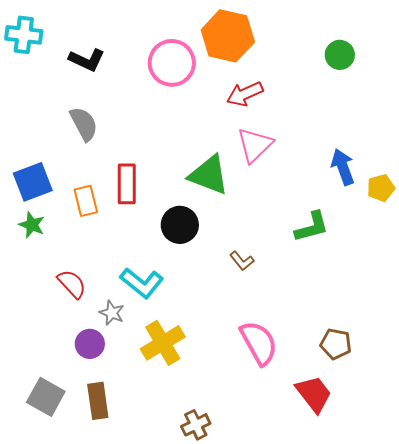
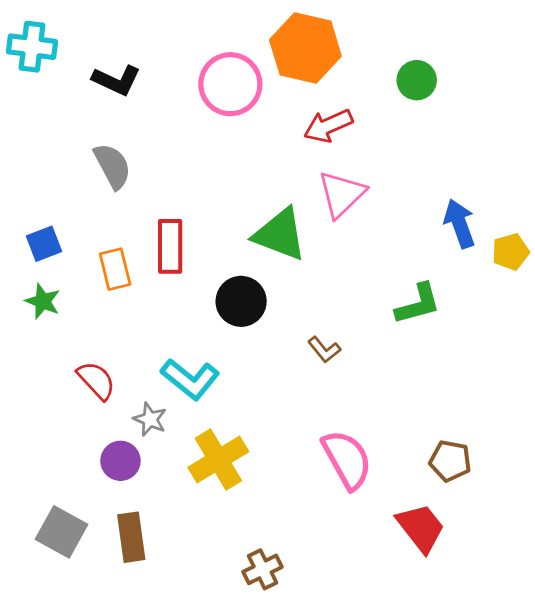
green circle: (340, 55) -> (417, 80), moved
blue square: (33, 182) -> (44, 244), size x0.7

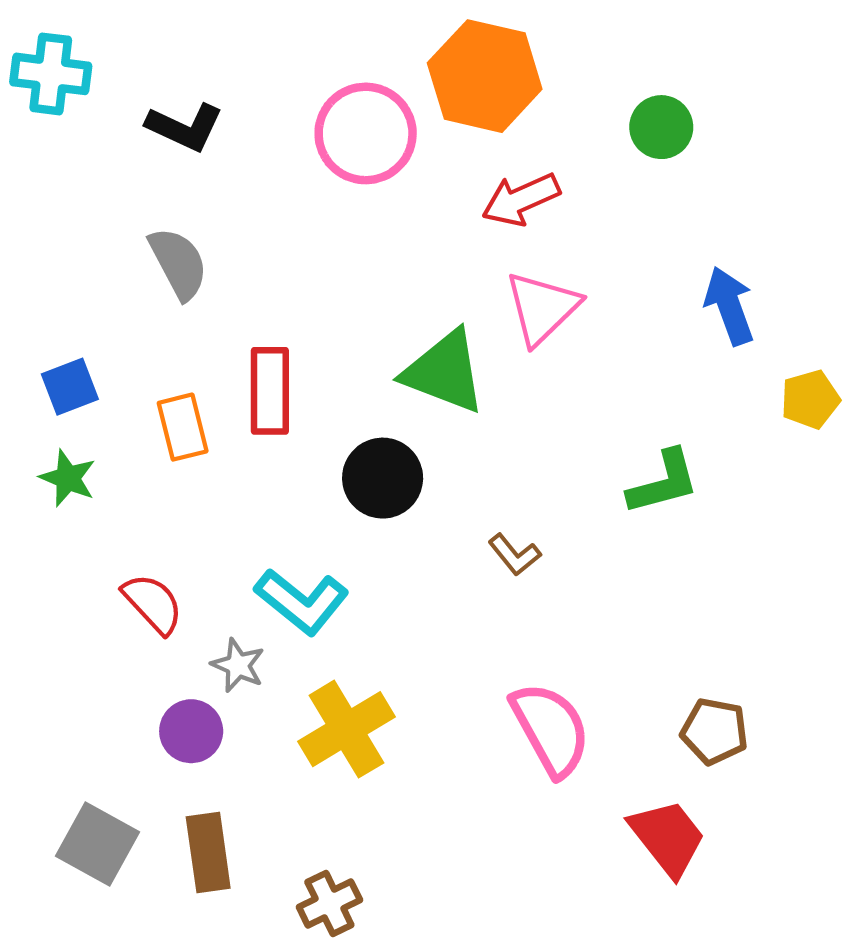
blue arrow: (460, 224) -> (729, 306), moved
brown cross: (263, 569) -> (329, 904), moved

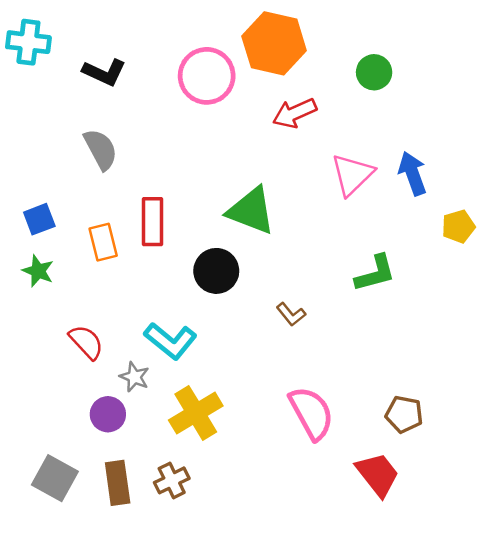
pink triangle: (542, 308) -> (352, 175), moved
brown cross: (329, 904) -> (172, 480), moved

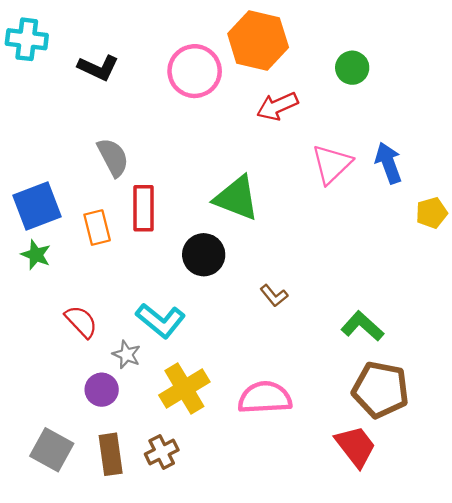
gray semicircle: (101, 149) -> (113, 157), moved
blue square: (39, 219) -> (37, 206), size x1.6
green L-shape: (375, 273) -> (362, 326), moved, turned -123
pink semicircle: (311, 413) -> (265, 398), moved, turned -64
brown pentagon: (404, 414) -> (381, 390), size x1.6

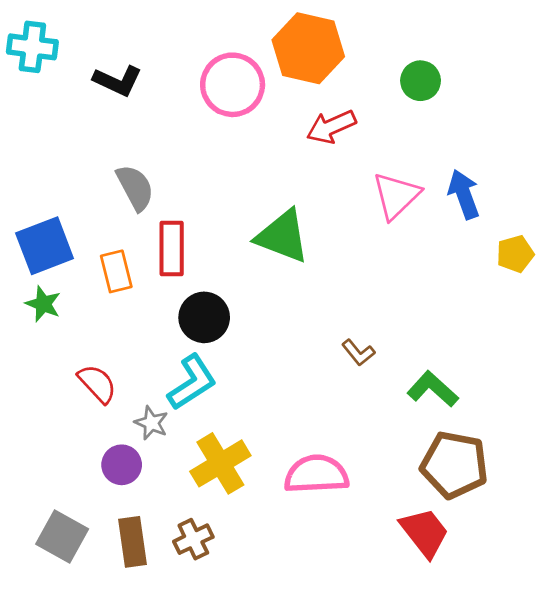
black circle: (204, 255) -> (204, 317), moved
brown L-shape: (274, 296) -> (358, 353), moved
cyan L-shape: (161, 320) -> (192, 382), turned -72

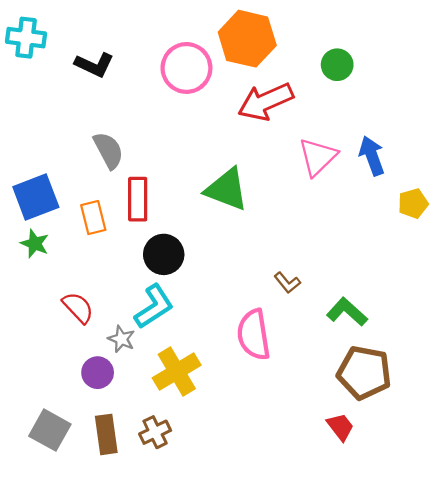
red arrow: (331, 127) -> (266, 102), size x1.4
pink semicircle: (316, 474) -> (254, 335), moved, turned -96
red trapezoid: (425, 532) -> (340, 427), size x0.7

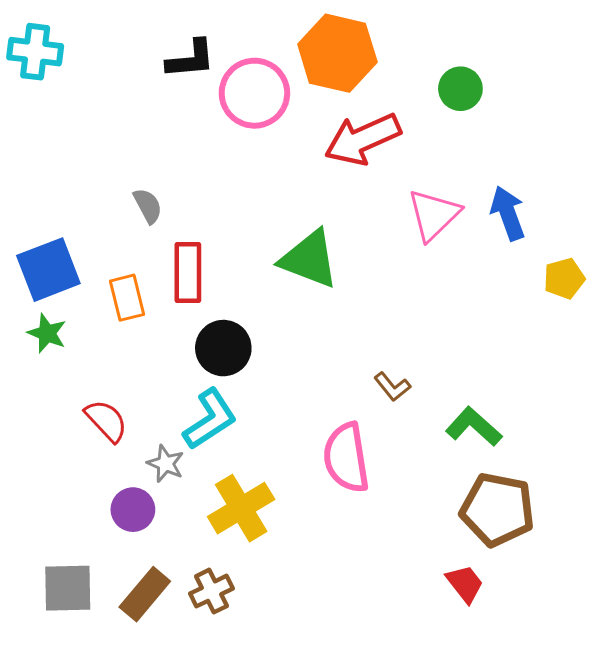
black L-shape: (94, 65) -> (191, 59), moved, turned -30
gray semicircle: (108, 150) -> (148, 206), size x0.7
gray square: (50, 430) -> (68, 588), turned -30
brown rectangle: (106, 434) -> (145, 594), turned 48

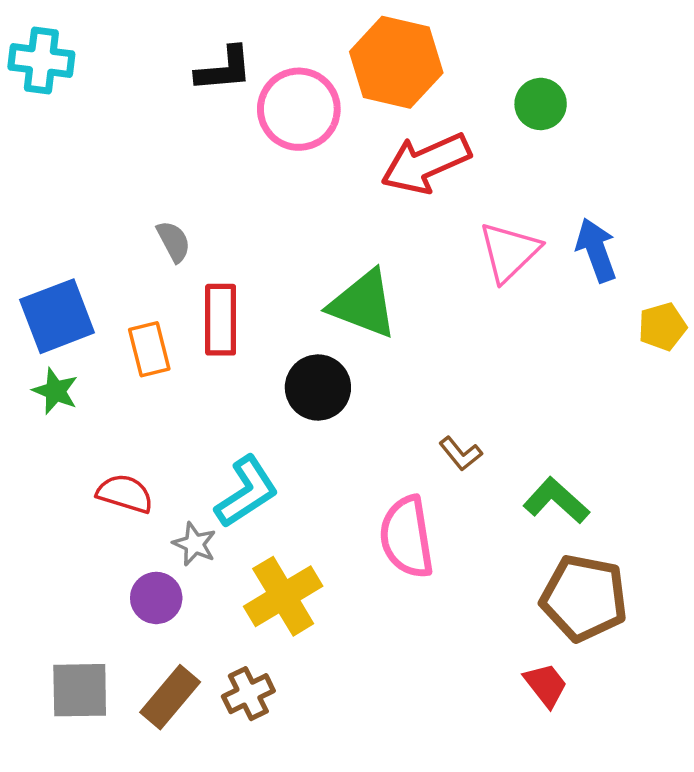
black circle: (223, 348) -> (318, 387), moved
red semicircle: (106, 421) -> (125, 494), turned -30

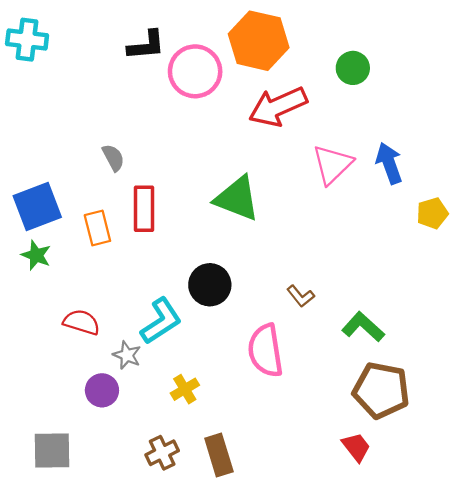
black circle: (318, 387) -> (210, 285), moved
yellow cross: (283, 596) -> (185, 389), size x0.6
brown rectangle: (170, 697) -> (219, 455), moved, turned -57

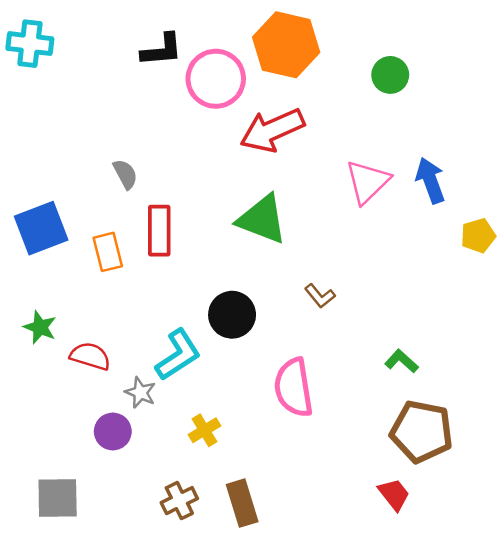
red arrow: (278, 107) -> (272, 130), moved
green star: (36, 255) -> (40, 327), moved
brown L-shape: (301, 296) -> (320, 296), moved
green L-shape: (363, 327) -> (402, 361), size x0.7

